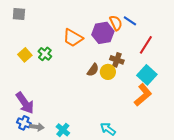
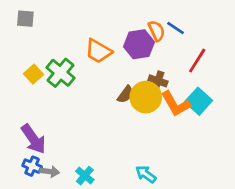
green cross: (45, 54) -> (61, 73), size x1.5
yellow circle: (108, 72) -> (146, 97), size x1.5
orange L-shape: (143, 95) -> (176, 104), moved, turned 100

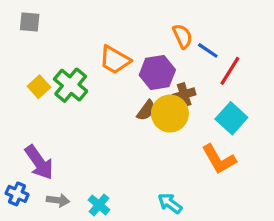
blue line: (176, 28) -> (208, 50), moved
purple hexagon: (139, 44) -> (157, 73), moved
brown cross: (158, 81) -> (184, 95), turned -36
orange L-shape: (176, 104) -> (219, 159), moved
blue cross: (32, 166) -> (17, 194), moved

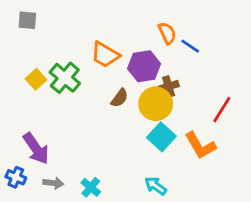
red line: (230, 71) -> (222, 110), moved
brown semicircle: (146, 110) -> (120, 98), moved
cyan square: (231, 118) -> (161, 137), moved

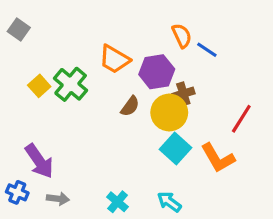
gray square: (27, 20) -> (19, 29), moved, turned 30
cyan cross: (91, 187) -> (118, 202), moved

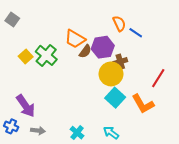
brown semicircle: (130, 106) -> (85, 51), moved

